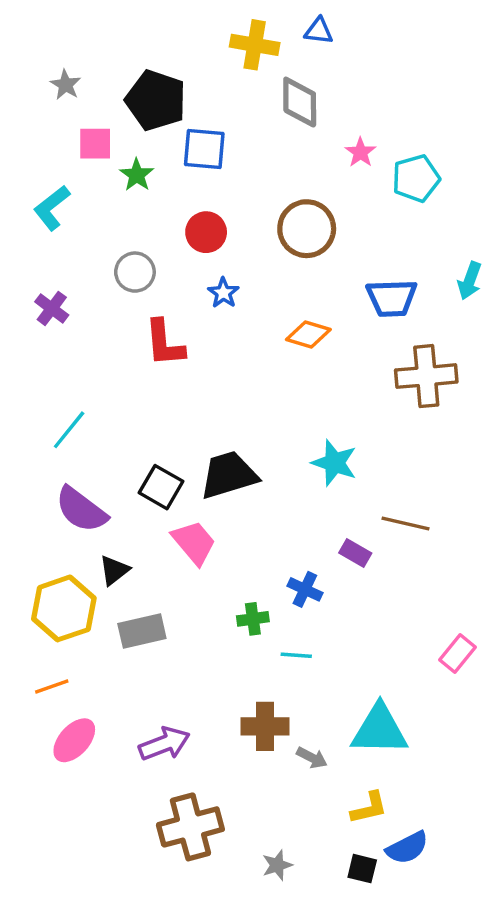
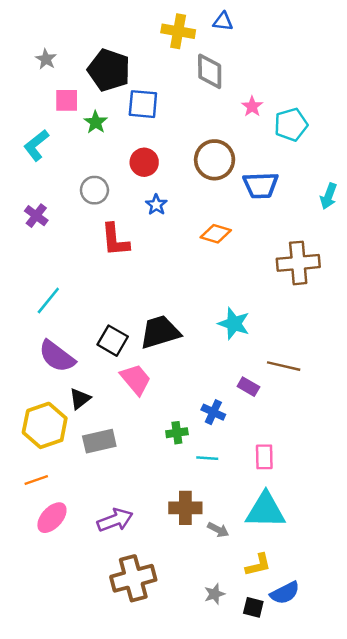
blue trapezoid: (392, 298) -> (261, 185), moved
pink rectangle: (458, 654) -> (264, 457), moved, turned -40
gray star: (277, 865) -> (215, 594), moved

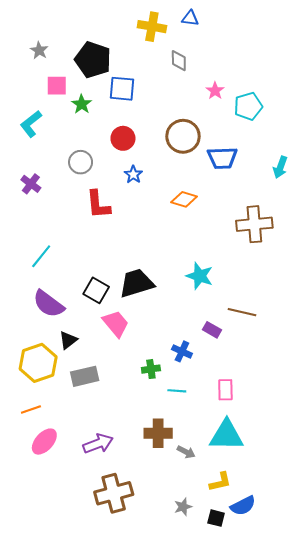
gray diamond: (210, 71) -> (179, 61), size x0.7

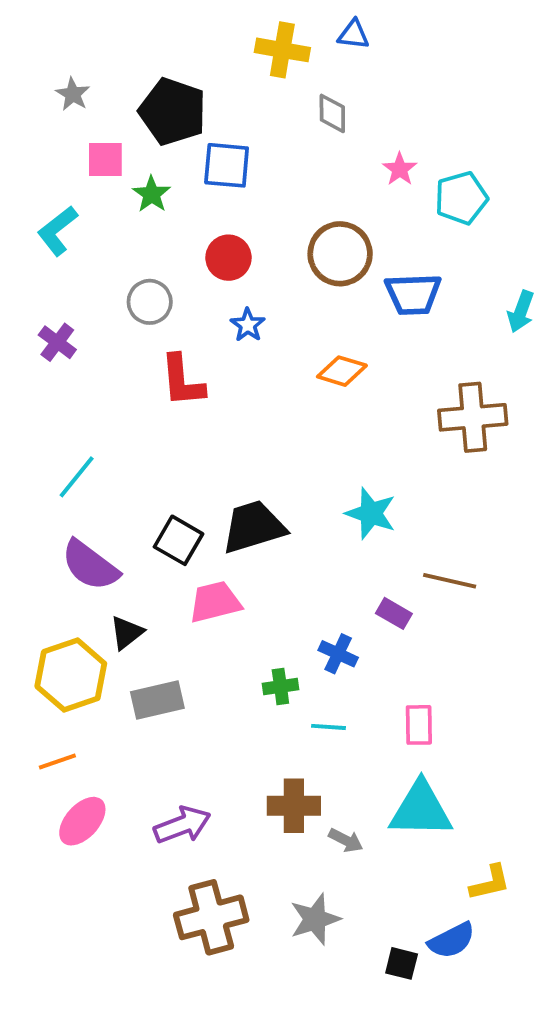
pink trapezoid: (116, 324) -> (215, 602), turned -64
yellow L-shape: (220, 482) -> (490, 883), moved
gray star: (183, 507) -> (315, 919), moved, size x1.5

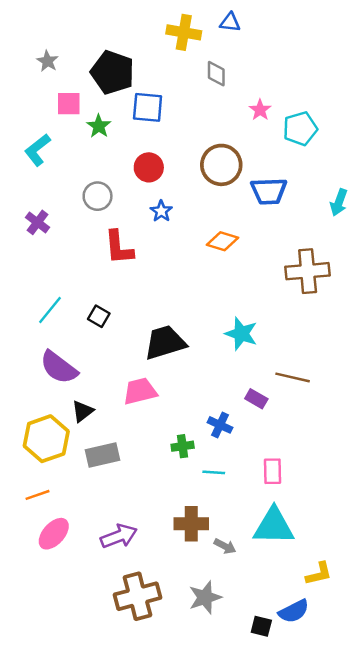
black square: (178, 540) -> (99, 316), moved, size x0.7

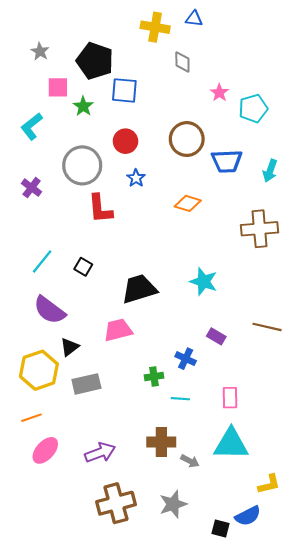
gray circle: (98, 196) -> (82, 165), size x1.6
cyan arrow: (339, 202) -> (270, 171), moved
brown line: (293, 377) -> (267, 327), moved

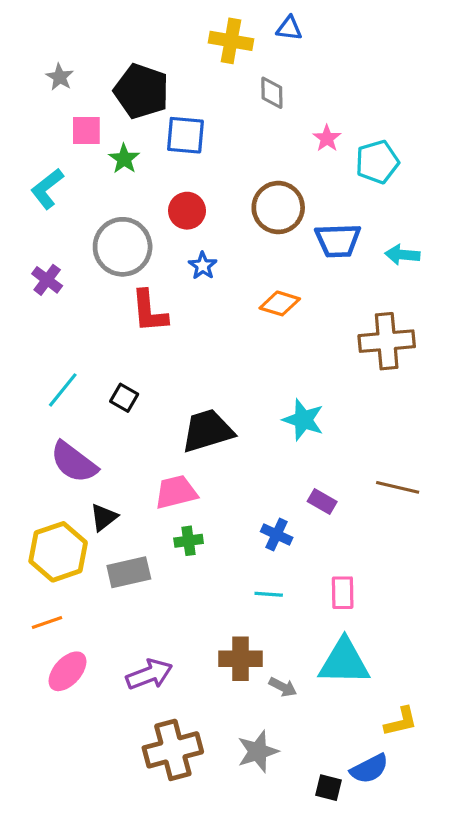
cyan arrow: (270, 171) -> (402, 255), turned 75
green cross: (154, 377) -> (189, 541), moved

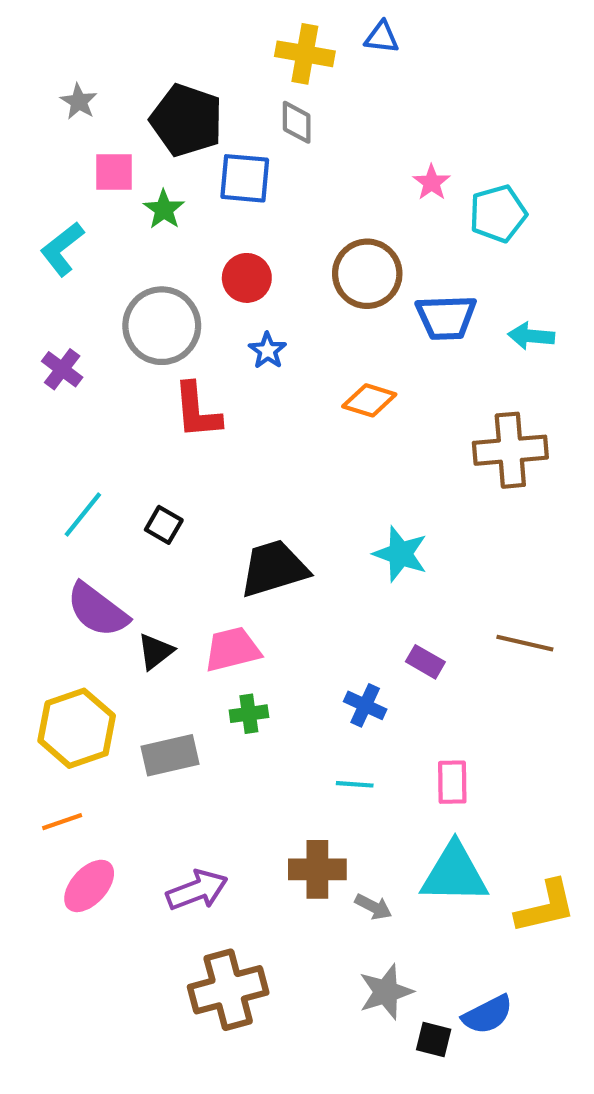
gray diamond: (272, 93) -> (297, 122), moved
black triangle: (104, 517) -> (156, 651), moved
yellow L-shape: (401, 722) -> (546, 907), moved, size x1.4
gray star: (258, 751) -> (386, 992), moved

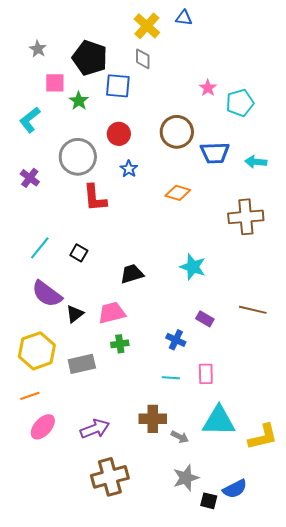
yellow cross: (305, 54) -> (147, 26), turned 32
black trapezoid: (274, 568) -> (132, 274), size x0.7
pink rectangle: (452, 782) -> (206, 374), moved

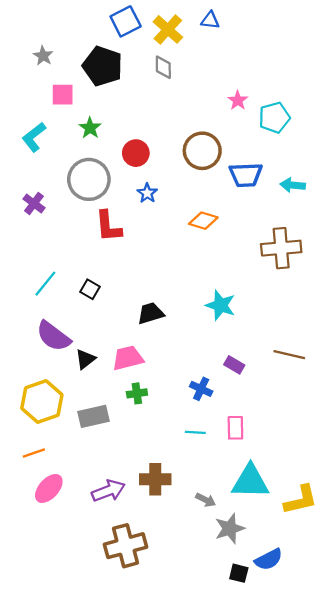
blue square: (118, 86) -> (126, 21), moved, turned -32
green star: (79, 101) -> (90, 128), moved
brown cross: (153, 419) -> (155, 479), moved
gray star: (186, 478) -> (230, 529), moved

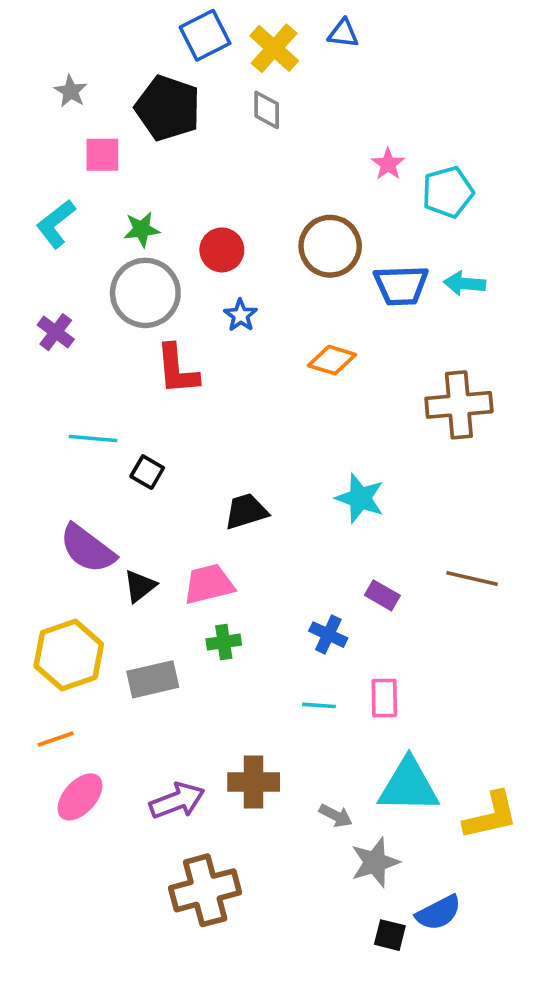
green star: (90, 128) -> (142, 229), moved, turned 30
cyan arrow: (293, 185) -> (465, 284), moved
cyan line: (45, 284) -> (93, 438), moved, turned 56

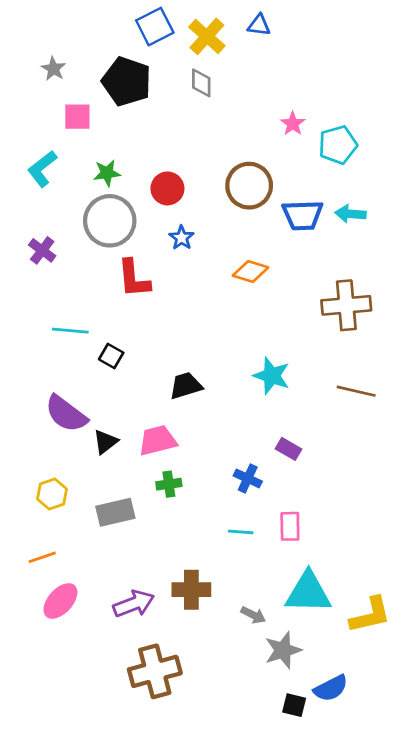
brown line: (472, 579) -> (356, 391), moved
yellow hexagon: (69, 655) -> (52, 494), size x0.6

